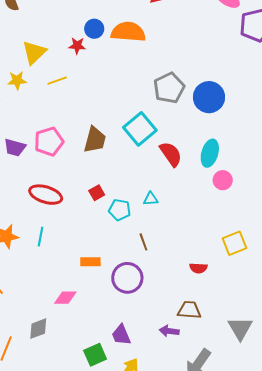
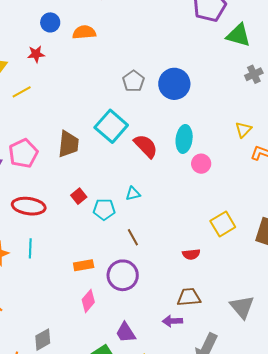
blue circle: (94, 29) -> (50, 22), moved
orange semicircle: (128, 32) -> (84, 32), size x0.7
gray pentagon: (169, 88) -> (133, 81), size x0.7
pink diamond: (65, 298) -> (88, 301), moved, turned -40

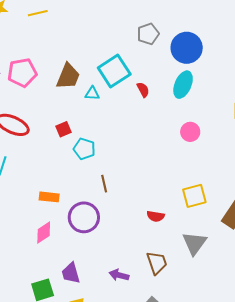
cyan ellipse: (184, 139) -> (183, 85), moved
red semicircle: (146, 146) -> (143, 90), moved, size x0.6
cyan triangle: (133, 194) -> (92, 93), moved
brown trapezoid: (189, 297) -> (157, 263), moved, turned 60
gray triangle: (242, 307) -> (194, 243), moved

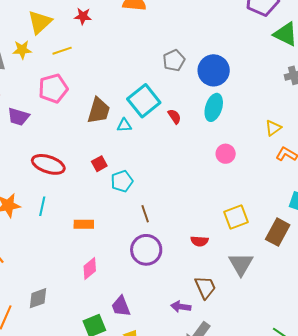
pink pentagon: (22, 73) -> (53, 88), moved
cyan pentagon: (84, 149) -> (122, 181), turned -30
orange rectangle: (49, 197) -> (84, 224), moved
purple circle: (84, 217) -> (146, 250), moved
purple arrow: (119, 275) -> (181, 307), moved

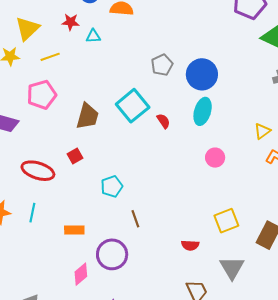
cyan triangle: (124, 125) -> (93, 36), moved
red square: (99, 164) -> (75, 156), moved
purple circle: (146, 250) -> (112, 254), moved

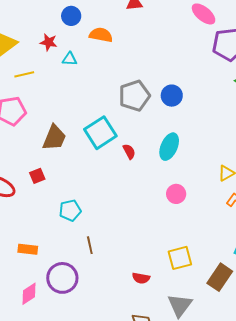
gray pentagon: (162, 65) -> (134, 96), size x1.4
blue circle: (202, 74) -> (172, 96), moved, size x0.7

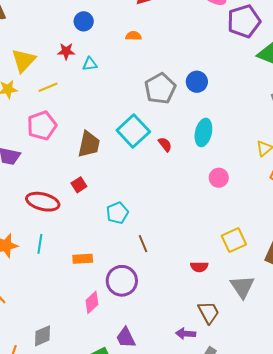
orange semicircle: (101, 35) -> (133, 36), moved, size x0.7

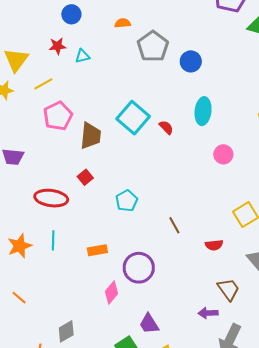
gray pentagon: (160, 89) -> (153, 46), moved
pink pentagon: (42, 126) -> (58, 116), moved
brown line: (143, 244) -> (174, 225), moved

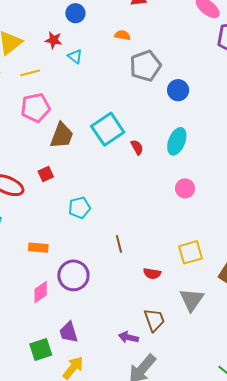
cyan triangle: (82, 56) -> (75, 56), turned 35

